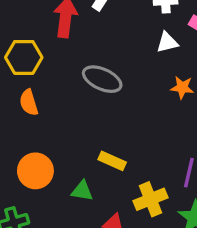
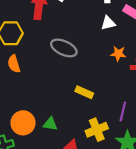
yellow rectangle: (112, 161) -> (84, 92), moved
orange circle: (35, 171) -> (23, 123), moved

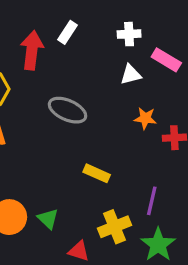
green triangle: (50, 124) -> (48, 219), turned 35

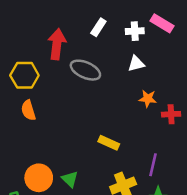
white rectangle: (68, 32) -> (98, 27), moved
pink rectangle: (166, 60) -> (162, 23), moved
gray ellipse: (68, 110) -> (85, 70), moved

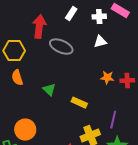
orange star: (148, 99) -> (107, 78), moved
green triangle: (70, 179) -> (49, 90), moved

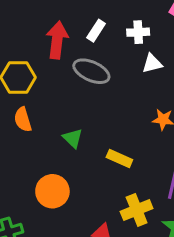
white rectangle: (71, 14) -> (96, 31), moved
white cross: (99, 17) -> (138, 32), moved
orange circle: (25, 130) -> (52, 191), moved

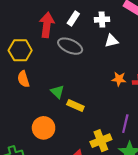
yellow rectangle: (119, 159) -> (75, 106), moved

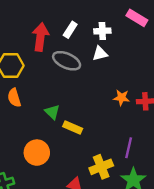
white triangle: (112, 41) -> (100, 54), moved

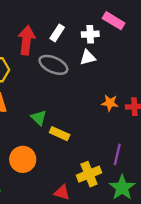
pink rectangle: (137, 18) -> (114, 21), moved

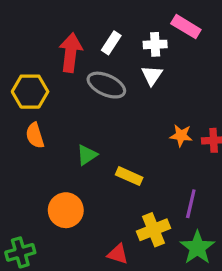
white triangle: (88, 58) -> (152, 75), turned -42
green triangle: (39, 118) -> (87, 155), turned 42
yellow rectangle: (60, 134) -> (129, 176), moved

